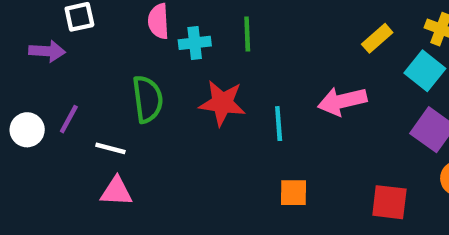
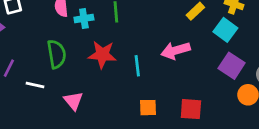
pink triangle: (116, 191) -> (73, 101), moved, turned 50
red square: (389, 202) -> (191, 109), moved

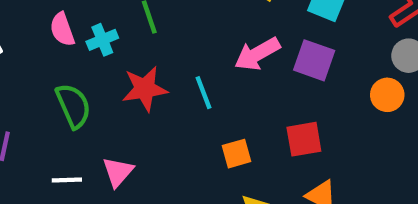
purple square: (232, 66) -> (314, 60), moved
white line: (35, 85) -> (67, 180), moved
pink triangle: (73, 101) -> (118, 172), turned 35

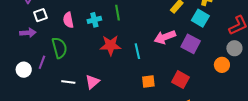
pink semicircle: (62, 29) -> (68, 20), moved
green semicircle: (73, 106) -> (59, 48), moved
red square: (304, 139) -> (180, 80), turned 30

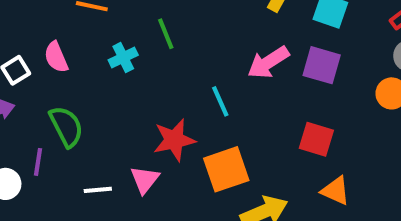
pink semicircle: (68, 20) -> (56, 57), moved
red star: (111, 45) -> (174, 140), moved
orange square: (148, 82) -> (226, 169), moved, size x1.6

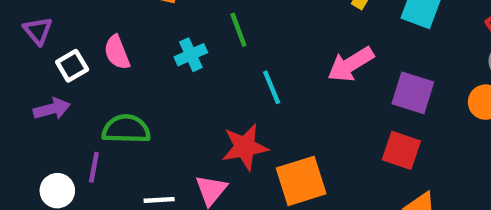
purple square: (322, 65) -> (413, 93), moved
cyan line: (220, 101) -> (272, 87), moved
green semicircle: (66, 126) -> (126, 129), turned -63

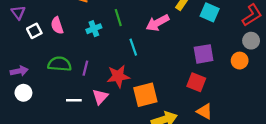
pink arrow: (351, 64) -> (158, 23), moved
purple square: (413, 93) -> (204, 54), turned -30
purple arrow: (52, 109) -> (19, 71), moved
purple line: (94, 167) -> (85, 68), moved

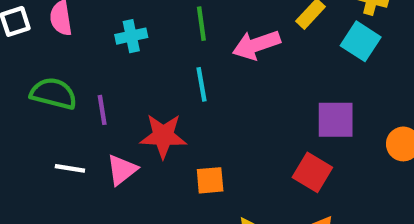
green line: (118, 18) -> (201, 24), moved
purple line: (85, 68) -> (102, 110), turned -32
orange square: (145, 95) -> (210, 180), size x0.6

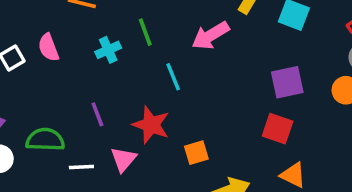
green line: (201, 24) -> (145, 32), moved
green semicircle: (53, 94) -> (45, 140), moved
red star: (163, 136) -> (151, 125), turned 30

